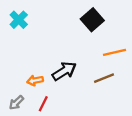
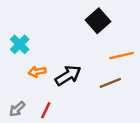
cyan cross: (19, 20) -> (20, 44), moved
orange arrow: (35, 80) -> (37, 72), moved

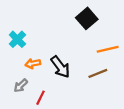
black arrow: (68, 75) -> (60, 67), turned 85
gray arrow: (17, 109) -> (21, 86), moved

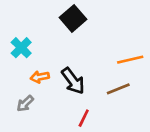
black square: (87, 18) -> (73, 18), moved
red line: (41, 98) -> (84, 118), moved

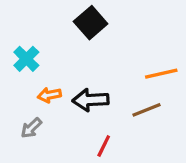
black arrow: (73, 81) -> (91, 100), turned 124

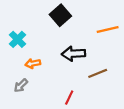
orange line: (161, 74) -> (108, 29), moved
black arrow: (91, 100) -> (74, 54), moved

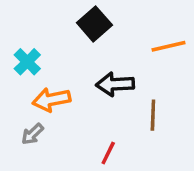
orange arrow: (33, 64) -> (51, 100), size x1.5
brown line: (98, 73) -> (153, 115), turned -66

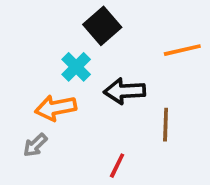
cyan cross: (27, 62) -> (76, 67), moved

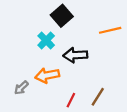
orange arrow: (56, 108) -> (47, 75), moved
brown line: (166, 125) -> (98, 97), moved, turned 30

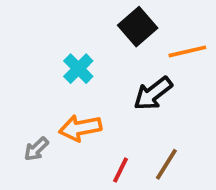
black square: (62, 16) -> (138, 27), moved
black arrow: (75, 55) -> (153, 94), moved, turned -35

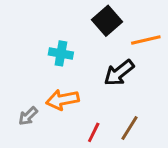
cyan cross: (78, 69) -> (61, 53), turned -35

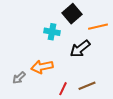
cyan cross: (61, 53) -> (52, 32), moved
brown line: (129, 128) -> (87, 86), turned 36

